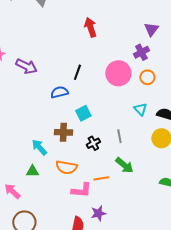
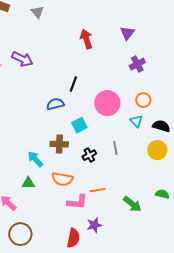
purple triangle: (151, 29) -> (127, 33), moved
purple arrow: (26, 66) -> (22, 59), moved
pink circle: (118, 73) -> (107, 103), moved
orange circle: (147, 77) -> (143, 100), moved
green arrow: (124, 165) -> (132, 204), moved

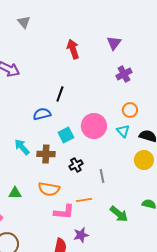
pink circle: (107, 103) -> (94, 126), moved
gray line: (115, 148) -> (102, 176), moved
cyan arrow: (35, 159) -> (22, 147), moved

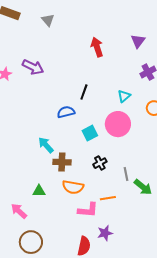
cyan triangle: (123, 131) -> (124, 96), moved, turned 32
brown cross: (46, 154) -> (62, 162), moved
green arrow: (119, 214) -> (143, 187), moved

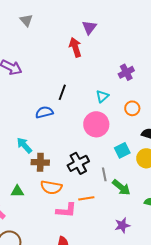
purple triangle: (138, 41) -> (89, 27), moved
cyan square: (90, 133) -> (122, 150), moved
black cross: (100, 163) -> (78, 163), size x1.5
purple star: (105, 233) -> (122, 225), moved

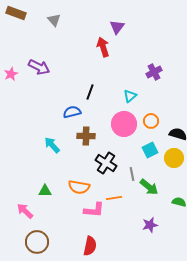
orange circle: (132, 108) -> (151, 121), moved
brown cross: (40, 162) -> (86, 136), moved
black cross: (78, 163) -> (106, 163), turned -30

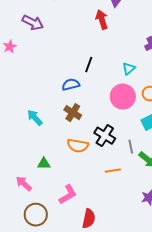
purple arrow: (39, 67) -> (33, 23), moved
brown cross: (86, 136) -> (73, 113), moved, turned 30
cyan arrow: (52, 145) -> (35, 118), moved
orange semicircle: (79, 187) -> (78, 146), moved
pink L-shape: (94, 210) -> (68, 195), moved, turned -35

